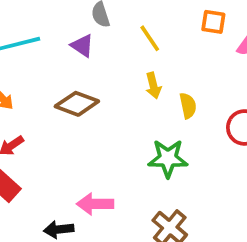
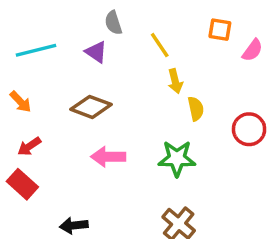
yellow arrow: (153, 86) -> (175, 81), moved
pink arrow: (95, 204) -> (108, 157), moved

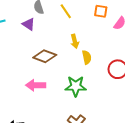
yellow line: (160, 45) -> (66, 11), moved
brown diamond: (91, 107) -> (45, 56), moved

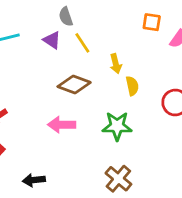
yellow line: (66, 11) -> (82, 43), moved

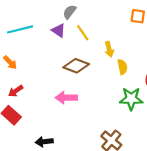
gray semicircle: (66, 17) -> (70, 12), turned 56
green star: (117, 126) -> (131, 99), moved

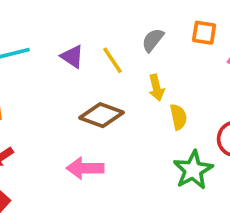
gray semicircle: (70, 12) -> (153, 40), moved
green star: (131, 99) -> (193, 170), turned -30

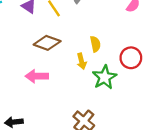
yellow arrow: (156, 88) -> (82, 61), moved

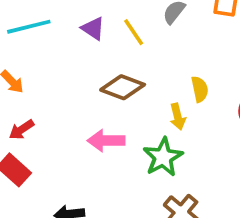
green star: (104, 77) -> (163, 157), moved

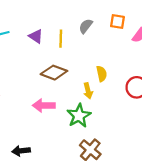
yellow line: (134, 32) -> (61, 39), turned 36

